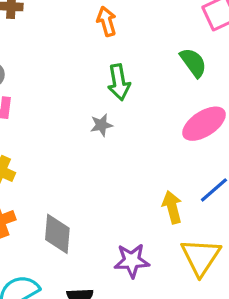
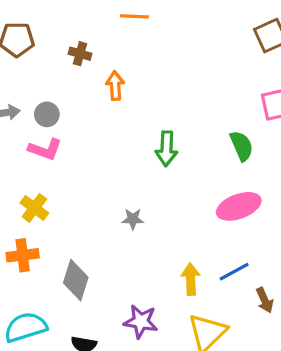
orange arrow: (107, 21) -> (115, 86), moved
gray star: (101, 125) -> (133, 219), moved

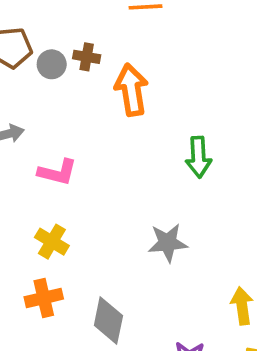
orange arrow: (115, 86) -> (131, 90), size x1.5
gray circle: (47, 114) -> (52, 64), moved
gray star: (133, 219) -> (168, 243), size x1.5

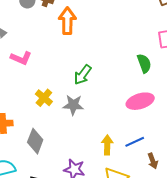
green arrow: (198, 157) -> (83, 75), moved, turned 30
yellow cross: (52, 242) -> (44, 98), moved

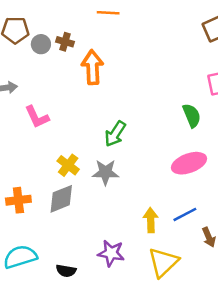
pink L-shape: (21, 58) -> (37, 117), turned 45
gray diamond: (35, 141) -> (61, 199), moved, turned 50

